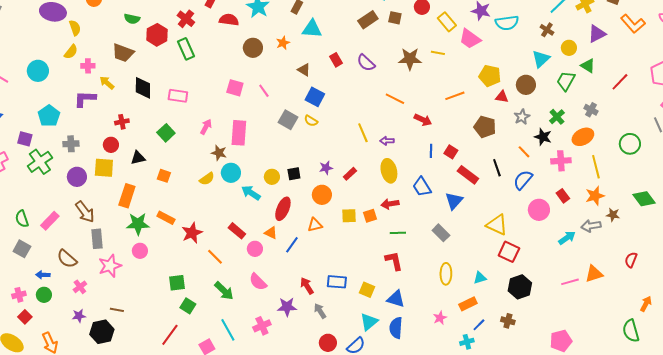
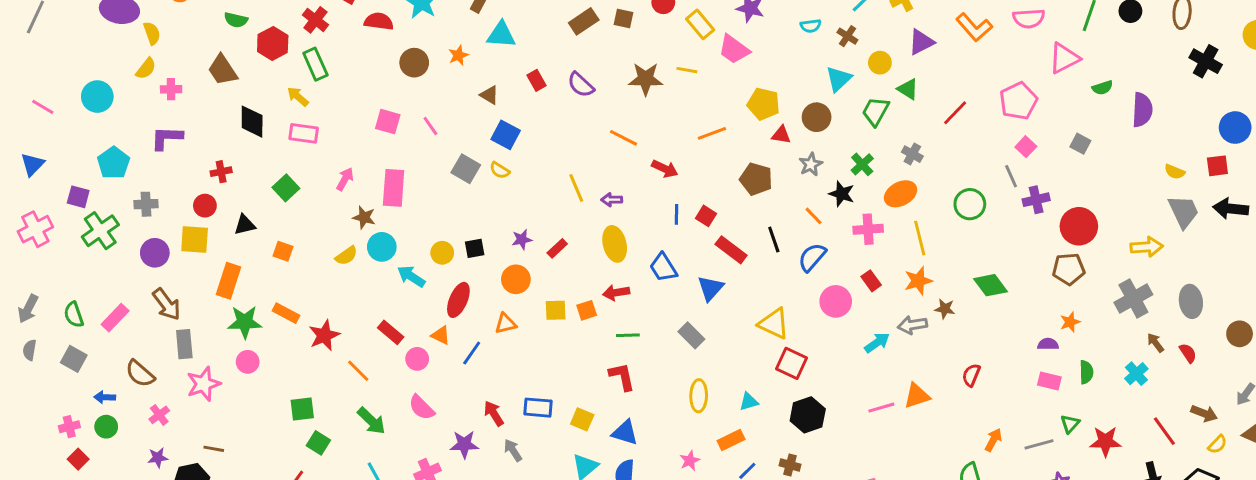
cyan semicircle: (507, 23) -> (811, 26), moved, size x0.6
brown trapezoid: (123, 53) -> (223, 70), turned 35
yellow arrow: (107, 83) -> (298, 97), moved

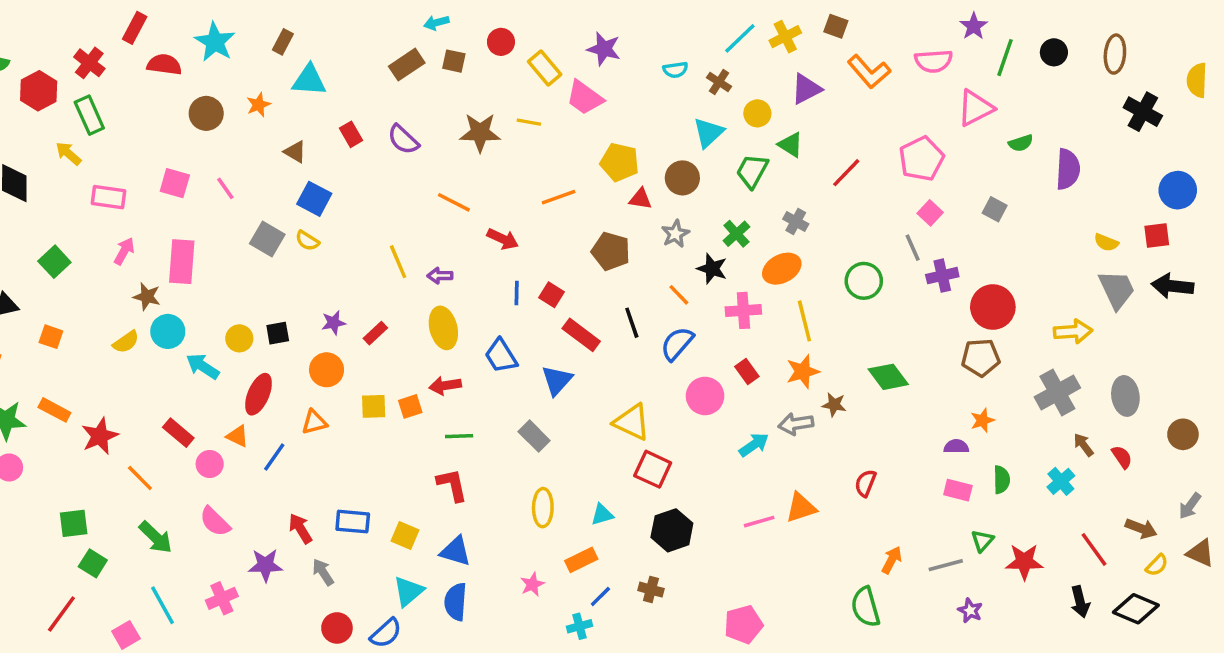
pink rectangle: (304, 133) -> (108, 197), moved

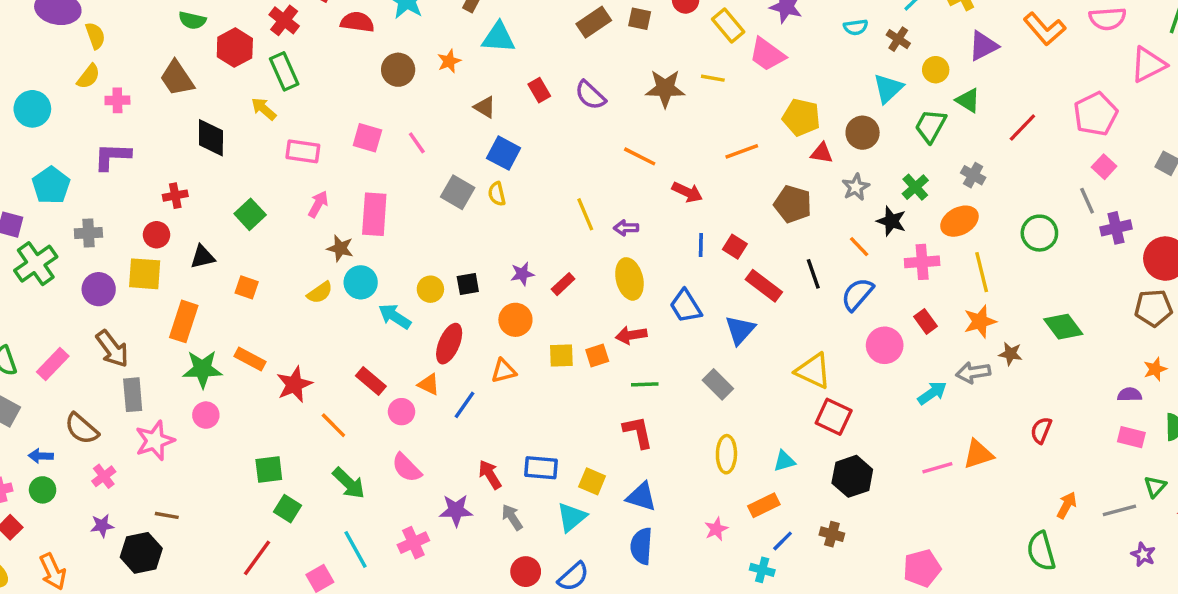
yellow semicircle: (307, 241) -> (497, 194), turned 45
cyan triangle: (409, 591) -> (572, 517), moved
cyan cross: (579, 626) -> (762, 570), turned 30

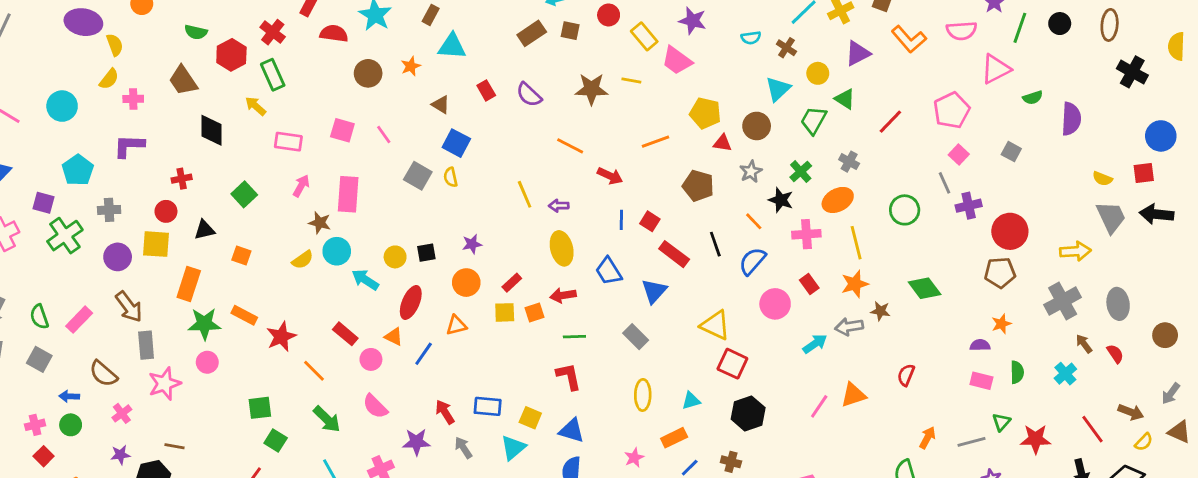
red rectangle: (563, 284) -> (512, 283), moved
pink line: (937, 468) -> (819, 406), turned -40

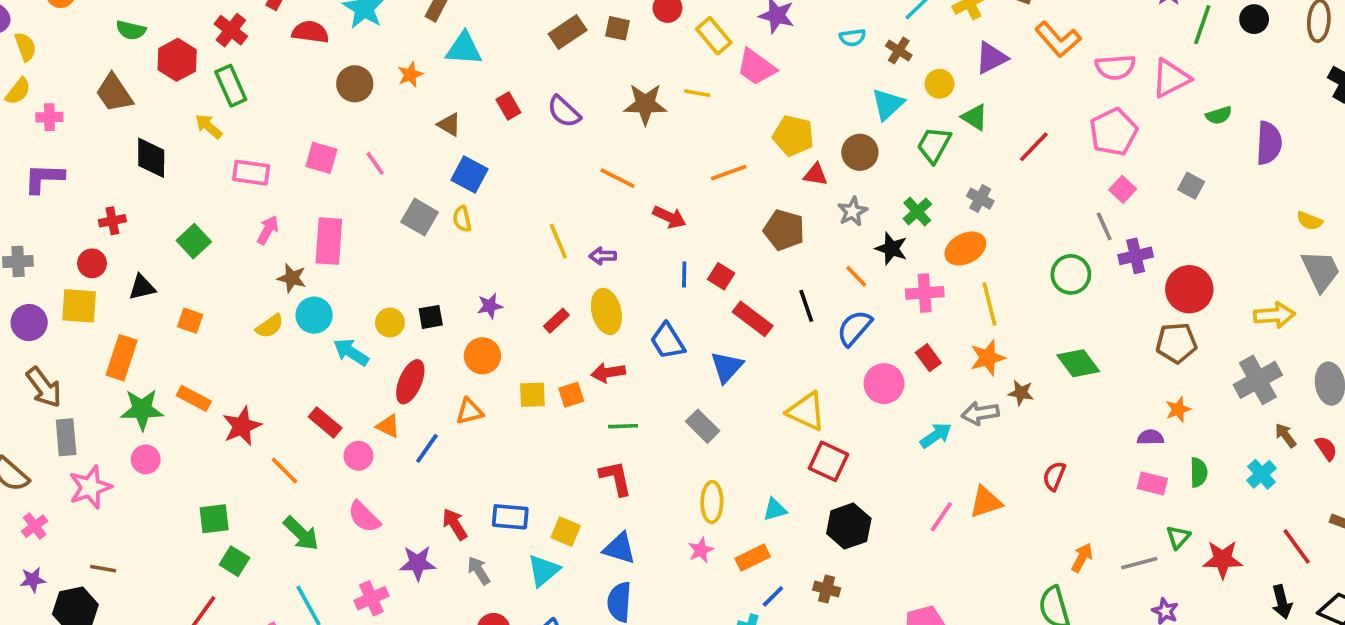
pink semicircle: (962, 31) -> (1115, 67), moved
green circle: (905, 210) -> (1071, 274), moved
red rectangle: (512, 283) -> (556, 321), moved
pink star: (634, 458) -> (701, 550), moved

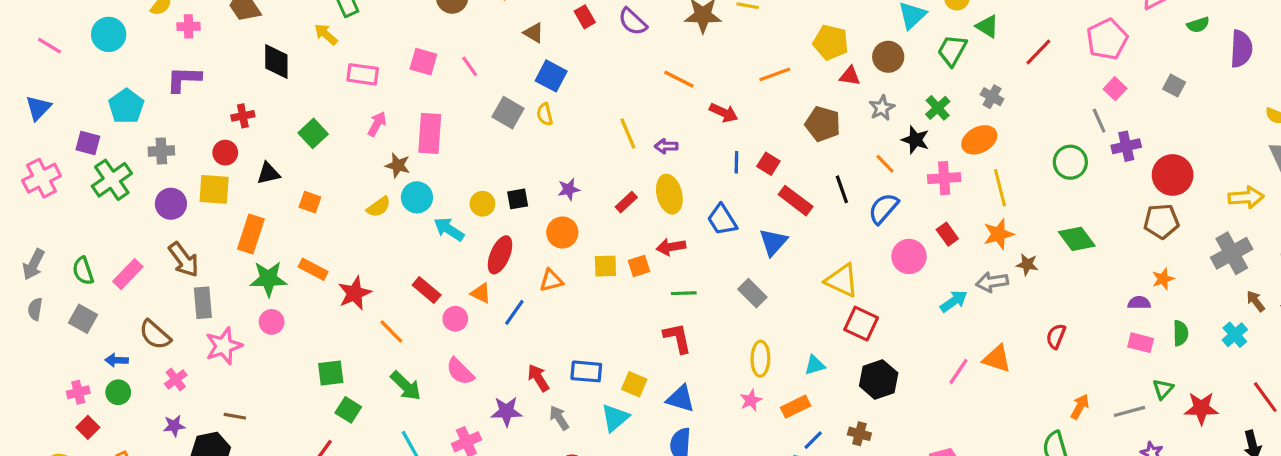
orange triangle: (986, 502) -> (997, 359), turned 36

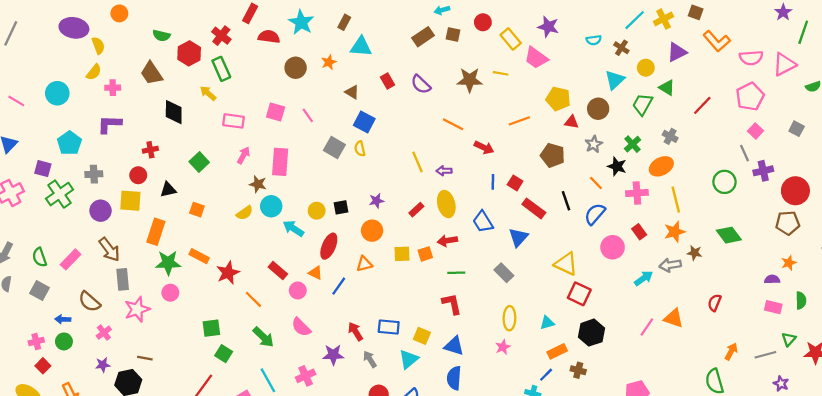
orange rectangle: (796, 407) -> (557, 351), moved

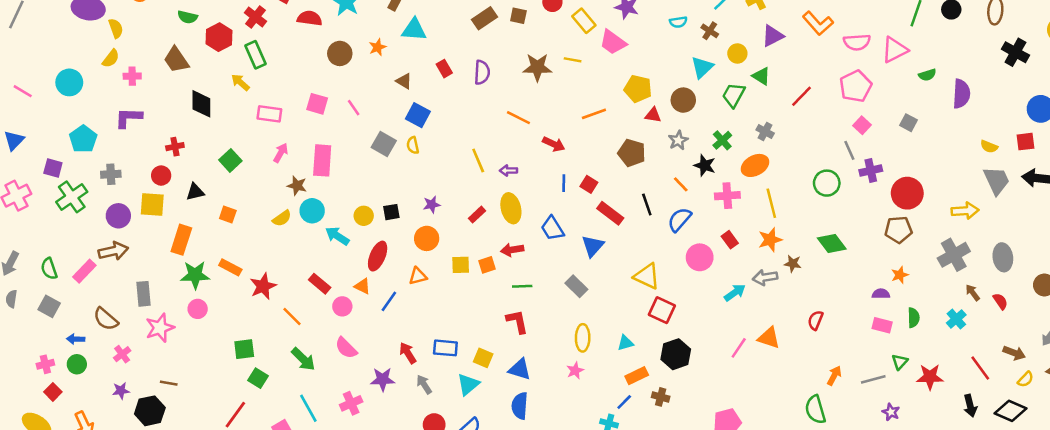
purple semicircle: (421, 84) -> (482, 72), turned -130
brown arrow: (109, 249) -> (113, 251), moved, turned -65

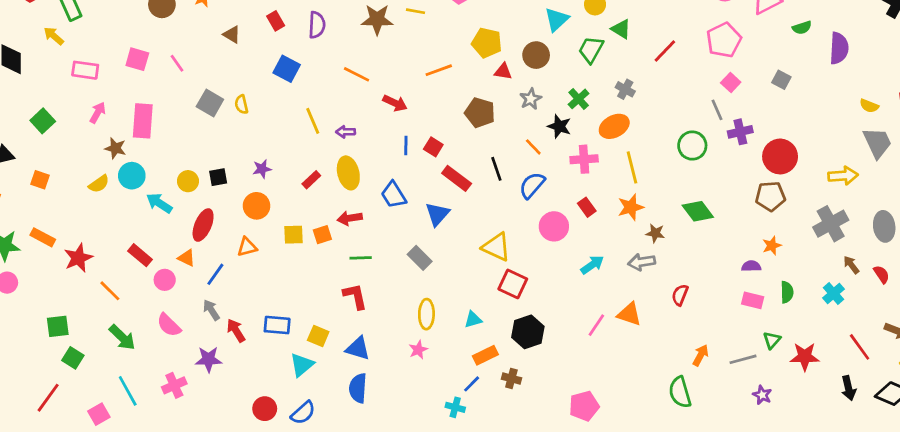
blue square: (418, 115) -> (287, 69), moved
gray arrow: (765, 277) -> (642, 262), moved
gray arrow: (424, 384) -> (211, 310), moved

